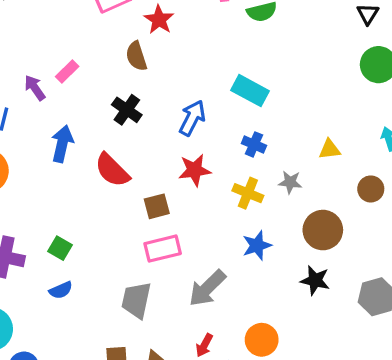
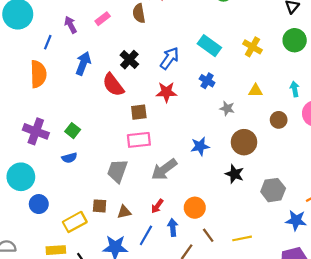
pink rectangle: (67, 72) -> (103, 19), moved
black cross: (127, 110) -> (129, 60), moved
yellow cross: (248, 193) -> (252, 47), moved

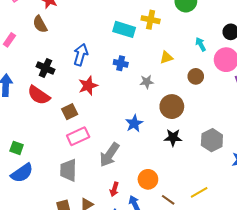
cyan rectangle: (209, 46) -> (124, 29), moved
blue semicircle: (69, 158) -> (22, 173), size x1.6

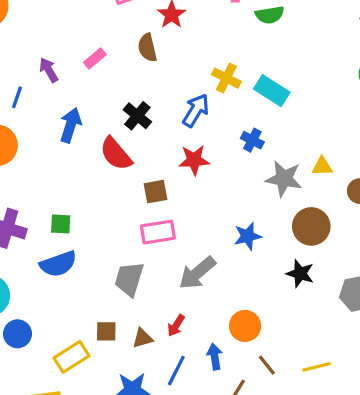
yellow cross: (151, 20) -> (226, 78), moved
yellow triangle: (166, 58) -> (322, 166), moved
gray star: (147, 82) -> (284, 179), size x1.6
green square: (17, 148) -> (61, 224), turned -32
red arrow: (114, 189) -> (176, 325), moved

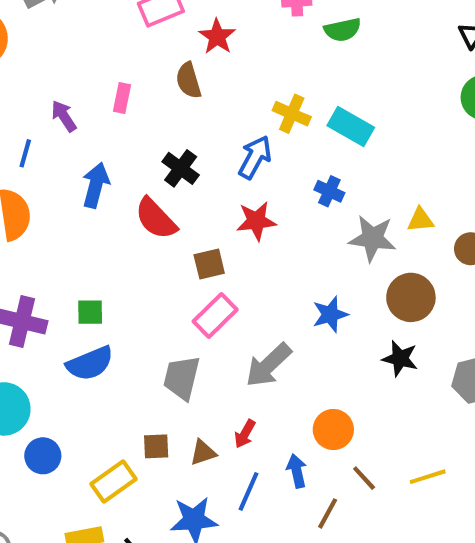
pink rectangle: (95, 58) -> (122, 98), turned -35
pink rectangle: (158, 232) -> (215, 316), turned -32

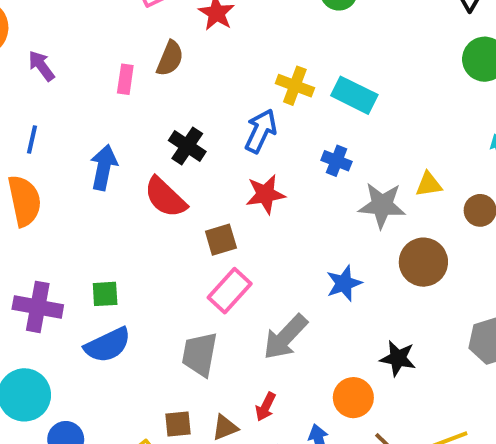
brown semicircle: (189, 80) -> (170, 58), moved, turned -138
purple arrow: (64, 116) -> (41, 66), moved
black star: (400, 359) -> (398, 358), moved

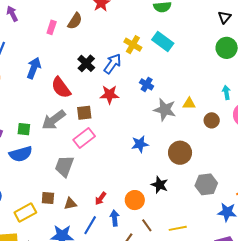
cyan rectangle: (354, 95) -> (163, 41), moved
black cross: (187, 146) -> (86, 63), moved
brown circle: (423, 262) -> (180, 153), moved
gray arrow: (285, 337) -> (54, 120), moved
red arrow: (266, 407) -> (101, 198), moved

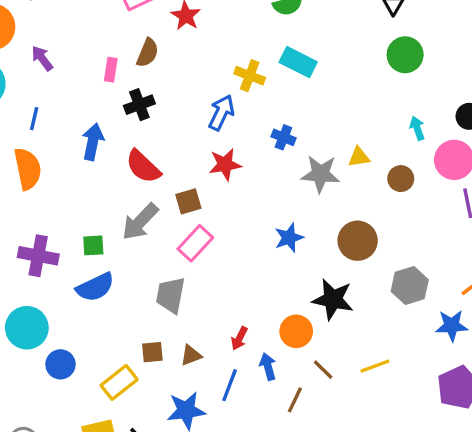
black cross: (86, 63) -> (139, 105), moved, turned 36
black star: (160, 185) -> (333, 299), size x1.4

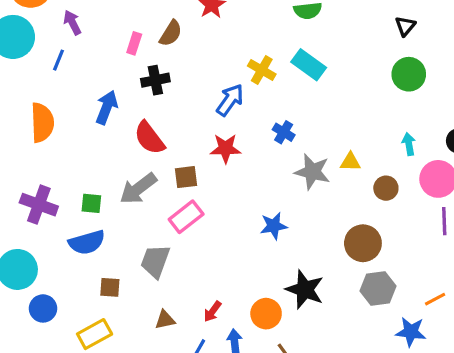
blue line: (34, 119) -> (59, 60), moved
brown circle: (358, 241) -> (363, 243), moved
brown square: (152, 352) -> (110, 287), moved

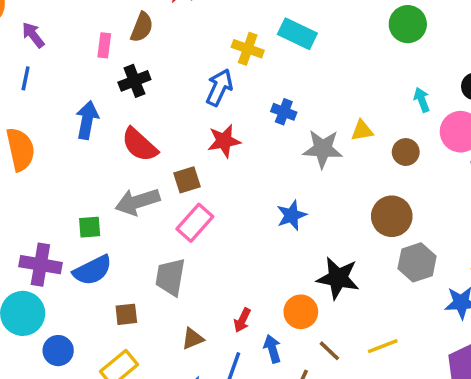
gray arrow: (138, 189) -> (137, 202), turned 30
purple cross: (39, 205) -> (40, 265), moved

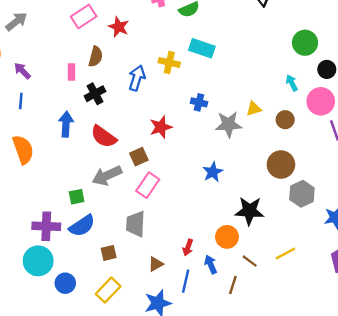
green circle: (408, 24) -> (305, 43), moved
blue arrow: (219, 87) -> (137, 78), moved

